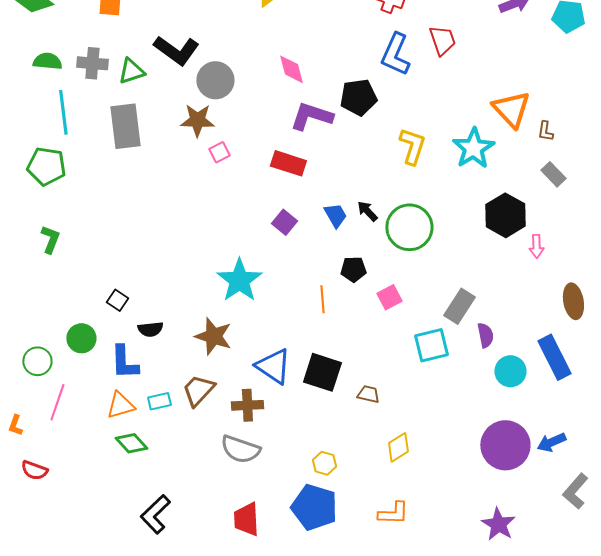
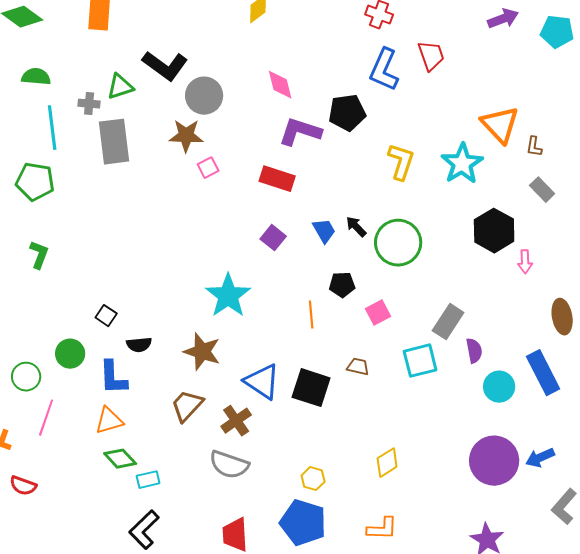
gray cross: (92, 63) -> (89, 104), moved, size x0.7
brown trapezoid: (368, 394) -> (358, 367), moved
cyan rectangle: (159, 401) -> (148, 480), moved
brown cross: (247, 405) -> (236, 421), turned -32

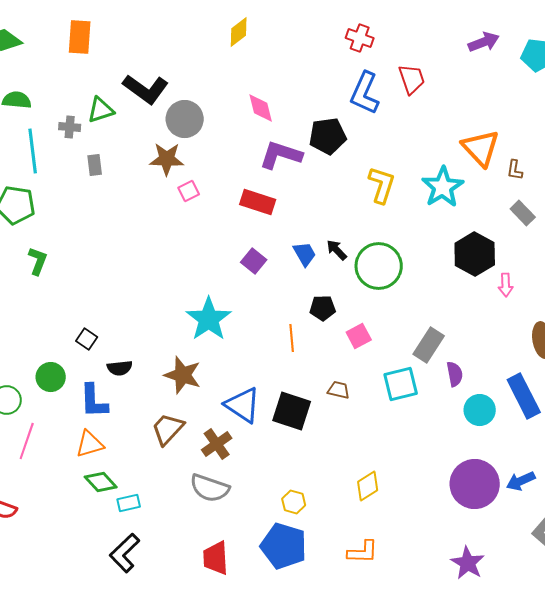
gray rectangle: (114, 142) -> (95, 165), size x0.5
green L-shape: (39, 255) -> (38, 261), moved

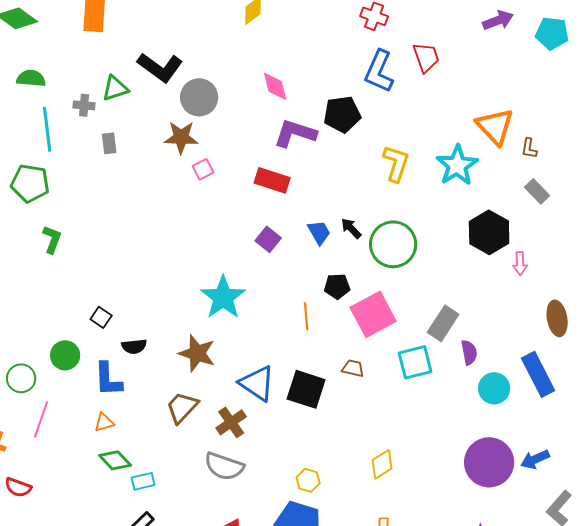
pink square: (359, 336) -> (373, 314), size x1.8
orange triangle: (90, 444) -> (104, 422), size x0.7

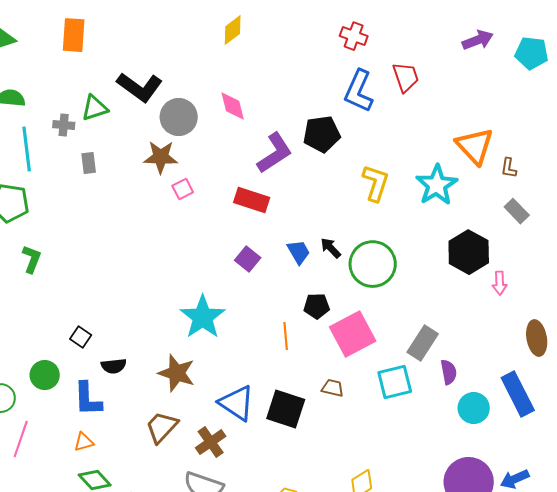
pink diamond: (275, 86) -> (233, 106), moved
purple L-shape: (295, 133) -> (275, 153), turned 129

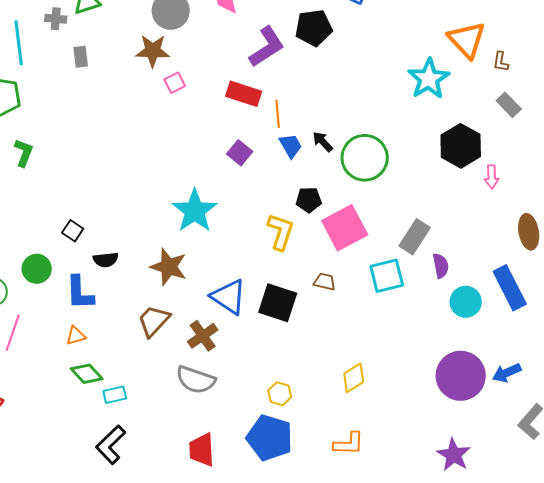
yellow L-shape: (376, 183) -> (281, 232), moved
orange line: (286, 336) -> (278, 114), moved

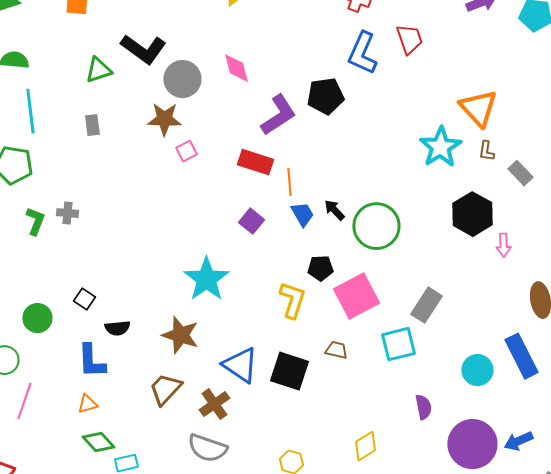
gray cross: (56, 19) -> (67, 213), moved
brown L-shape: (501, 62) -> (486, 151), moved
purple semicircle: (441, 266) -> (423, 407), moved
green circle: (37, 269) -> (37, 318), moved

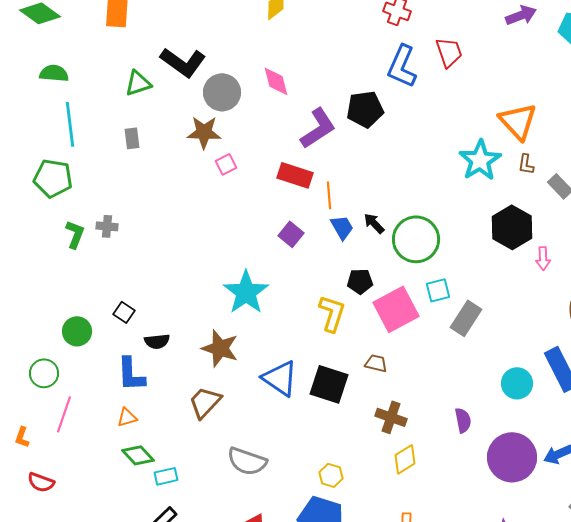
cyan square: (398, 344) -> (438, 290), moved, size x0.7
brown cross: (214, 404) -> (391, 417), moved, turned -36

